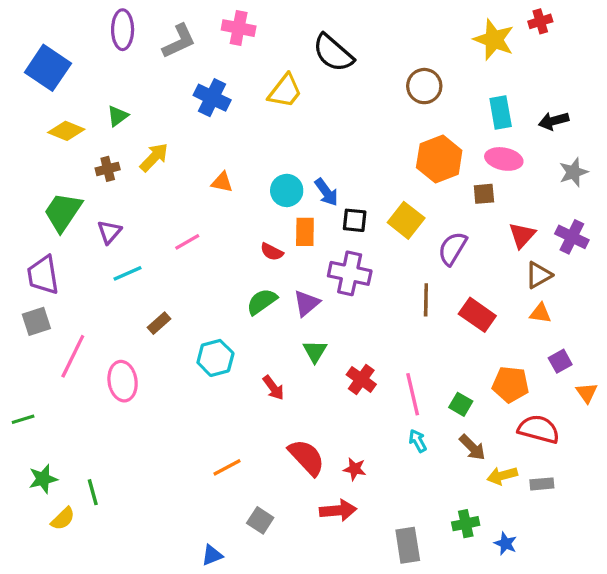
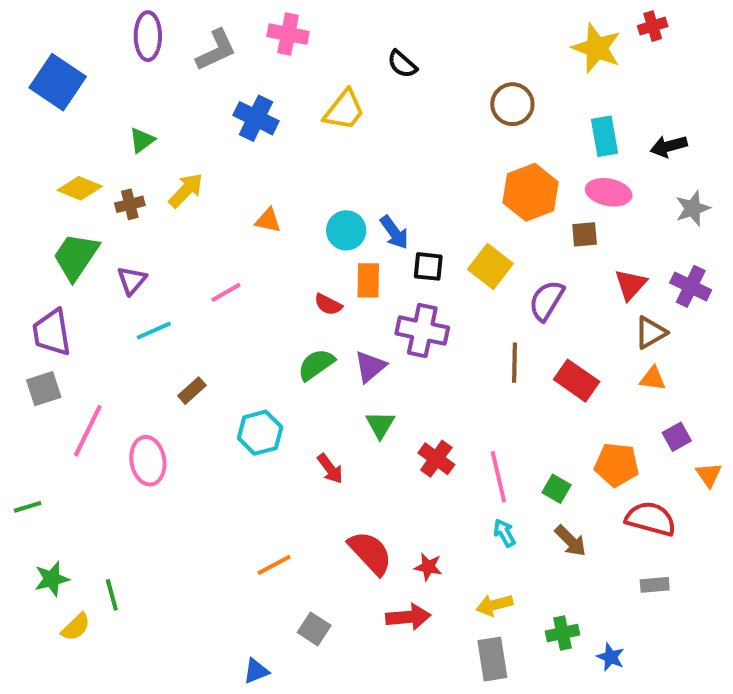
black semicircle: (333, 53) -> (402, 64), size x0.6
yellow diamond: (66, 131) -> (80, 188), moved
yellow arrow: (502, 476) -> (494, 605), moved

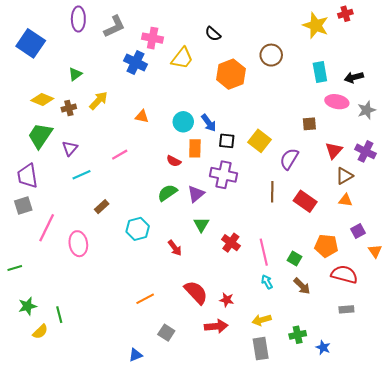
pink cross: (288, 34) -> (153, 38), moved
orange hexagon: (530, 192) -> (231, 74), moved
pink ellipse: (609, 192) -> (337, 102), moved

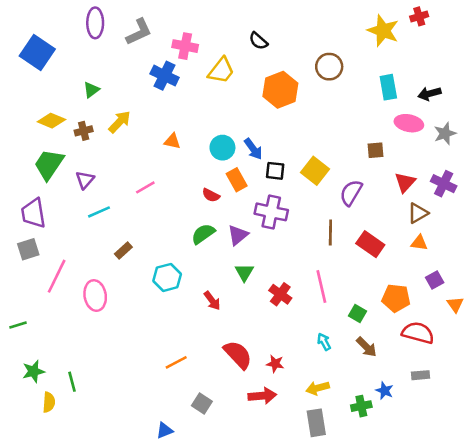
orange rectangle: (195, 148) -> (237, 180), turned -30
pink line: (264, 252) -> (321, 286), moved
yellow semicircle: (40, 332) -> (49, 402), turned -42
blue star: (323, 347) -> (384, 391), moved

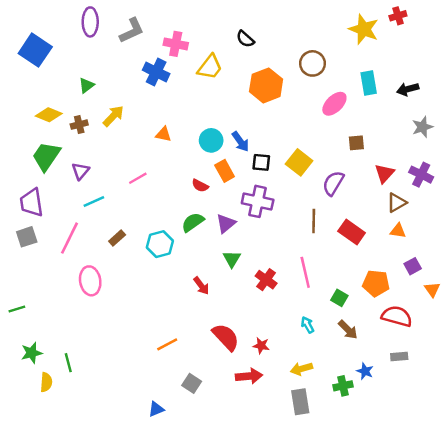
pink ellipse: (409, 123) -> (334, 104), moved, turned -55
pink line: (57, 276) -> (69, 238), moved
cyan hexagon: (167, 277) -> (160, 244), moved

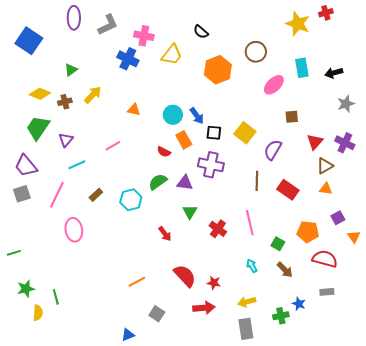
purple trapezoid: (32, 203) -> (26, 166), turned -30
purple triangle: (226, 223) -> (185, 183), turned 48

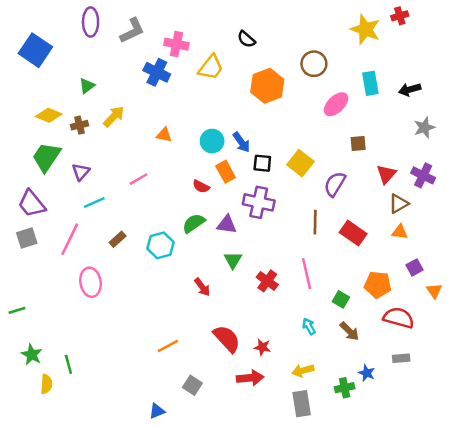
green star: (26, 289) -> (32, 355), turned -30

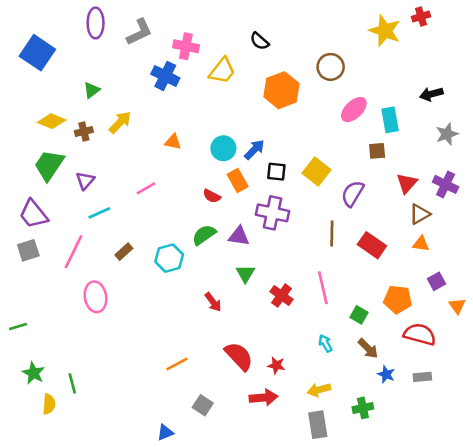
cyan rectangle: (370, 83) -> (390, 120), moved
blue arrow: (241, 142) -> (254, 150), turned -100
blue star: (367, 373) -> (386, 374), moved

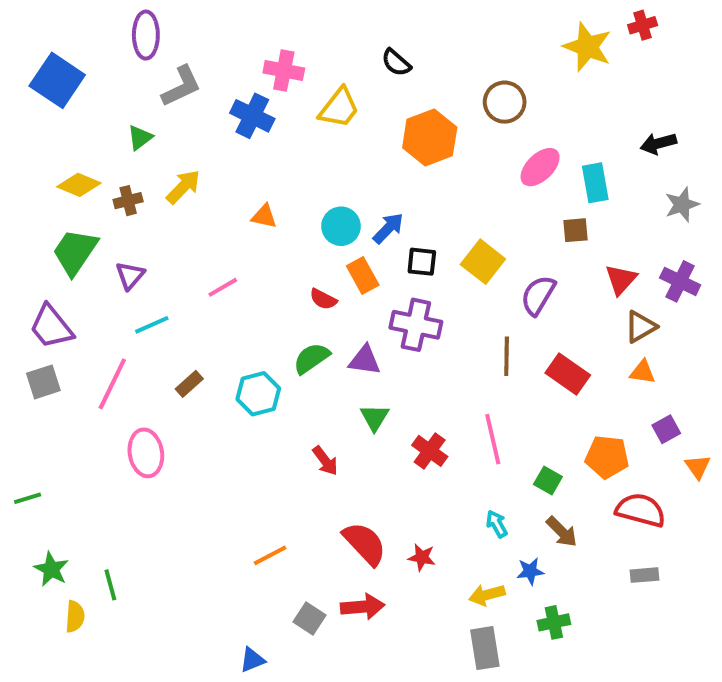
gray L-shape: (139, 32) -> (181, 86), moved
blue star: (386, 374) -> (530, 571), moved, turned -30
red arrow: (263, 398) -> (363, 607), moved

